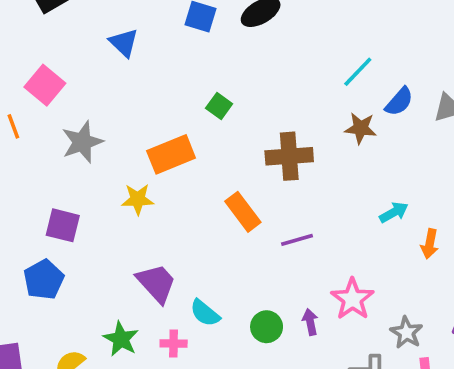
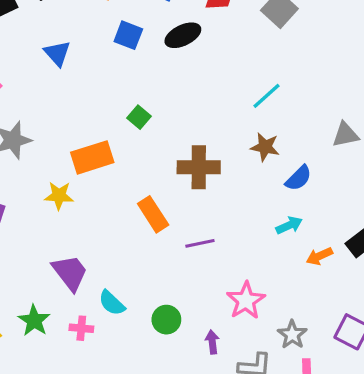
blue semicircle: (399, 102) -> (298, 178), moved
orange arrow: (430, 244) -> (319, 256), turned 50
purple arrow: (310, 322) -> (212, 342), moved

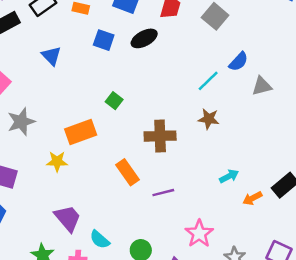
gray triangle: (345, 135) -> (262, 86), moved
blue semicircle: (298, 178) -> (239, 62), moved

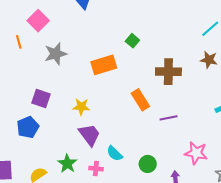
yellow star: (57, 161) -> (81, 107), moved
pink star: (199, 234) -> (196, 153), turned -30

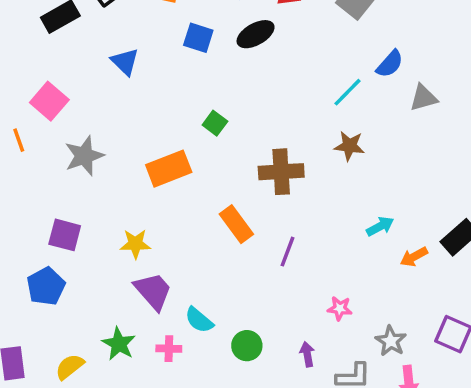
purple line: (169, 118) -> (288, 252), turned -54
pink star: (196, 153) -> (340, 308), size x0.6
green circle: (148, 164) -> (247, 346), moved

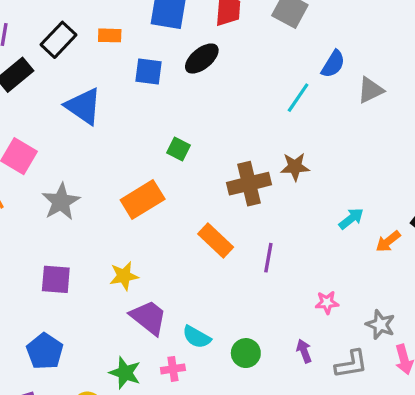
blue triangle: (125, 62) -> (83, 106), size x1.4
brown star: (349, 146) -> (295, 167), moved
blue pentagon: (46, 286) -> (45, 351), moved

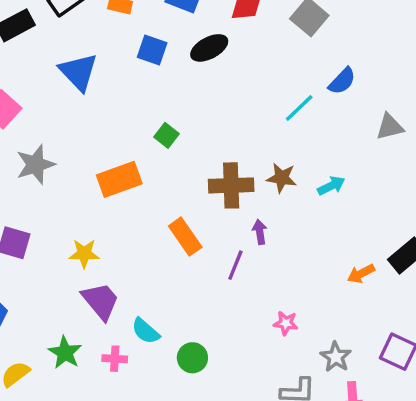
gray triangle: (371, 90) -> (390, 127), moved
cyan arrow: (351, 219) -> (331, 186), moved
purple arrow: (304, 351) -> (260, 232), moved

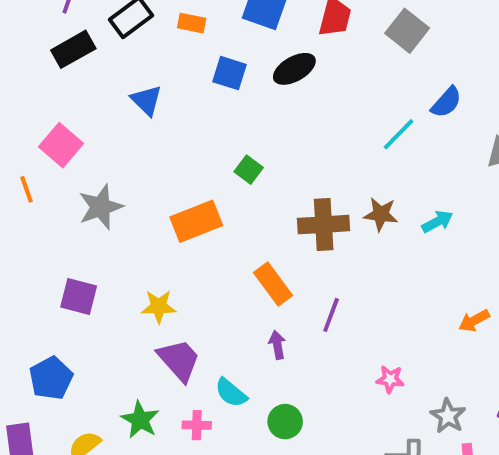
blue triangle: (78, 72) -> (146, 100), size x0.7
purple arrow: (260, 232) -> (277, 345), moved

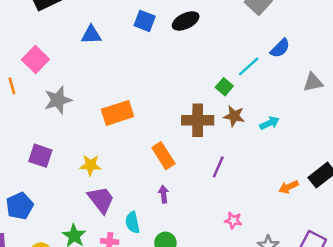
blue triangle: (146, 100) -> (91, 35), turned -50
green square: (249, 170) -> (224, 87), moved
purple line: (331, 315) -> (218, 167), moved
cyan semicircle: (231, 393) -> (132, 222), turned 35

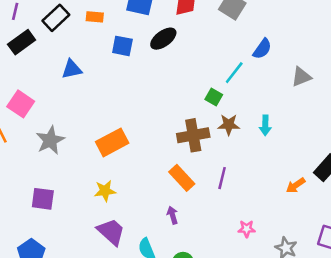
cyan arrow: (270, 123) -> (265, 125), turned 126
orange rectangle: (163, 156) -> (182, 178), moved
yellow star: (90, 165) -> (105, 191), moved

